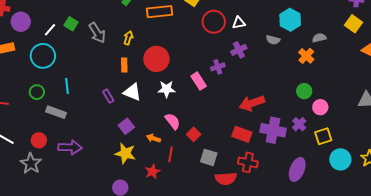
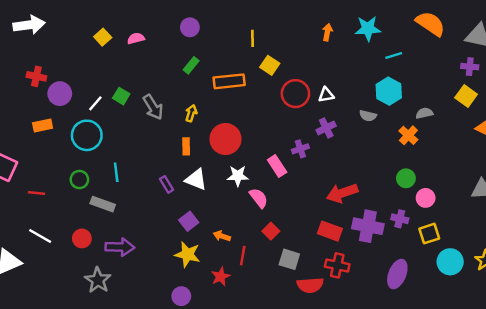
pink semicircle: (173, 121) -> (259, 198), moved
purple cross: (299, 124) -> (400, 219), turned -32
gray star: (31, 163) -> (98, 280), moved

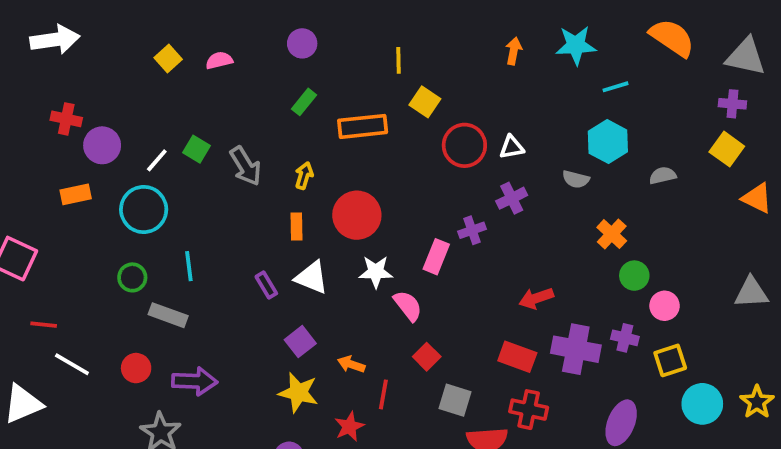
orange cross: (408, 135) -> (612, 234), moved
pink rectangle: (277, 166) -> (436, 257), turned 55
red line: (36, 193) -> (44, 325), moved
red arrow: (342, 193) -> (536, 298), size x0.7

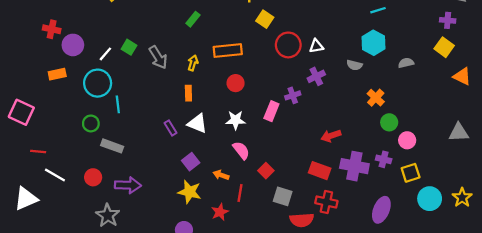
orange rectangle: (363, 126) -> (228, 51), moved
red circle: (357, 215) -> (236, 83), moved, size x0.6
cyan line: (189, 266) -> (118, 104), moved
pink semicircle: (408, 306) -> (241, 150), moved

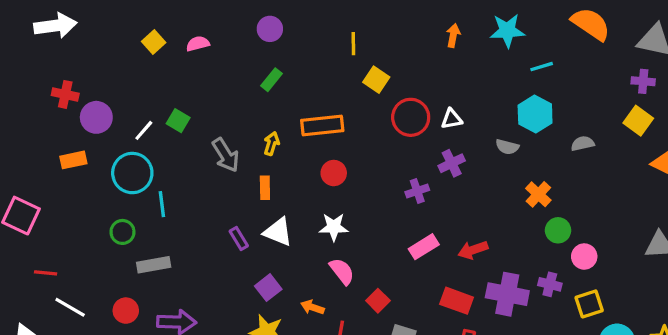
gray arrow: (158, 57) -> (226, 155), moved
pink rectangle: (271, 111) -> (424, 247), moved, turned 36
gray rectangle: (112, 146) -> (154, 265), turned -30

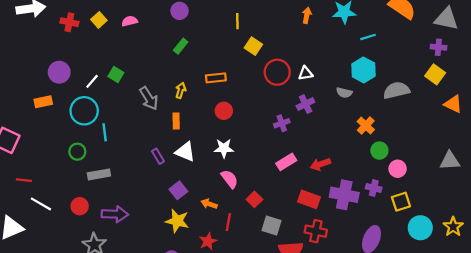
red cross: (65, 94) -> (69, 22), moved
orange rectangle: (322, 126) -> (216, 78), size x0.7
gray semicircle: (583, 144) -> (396, 90), size x1.6

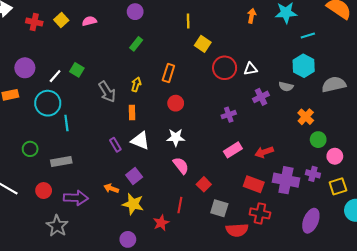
orange rectangle: (216, 78) -> (168, 73), turned -66
purple cross: (306, 104) -> (261, 97), moved
green circle: (77, 152) -> (30, 149), moved
orange arrow: (209, 204) -> (111, 188), moved

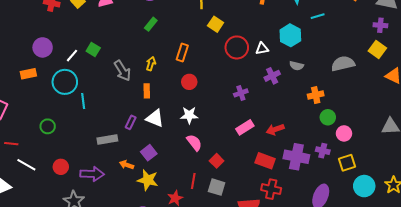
cyan hexagon: (304, 66) -> (290, 35), moved
orange cross: (306, 117) -> (316, 95), turned 35
purple rectangle: (115, 145) -> (131, 122), turned 56
gray rectangle: (61, 161) -> (107, 140), moved
gray square: (219, 208) -> (217, 187), moved

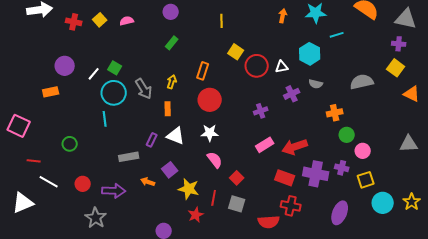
yellow square: (216, 24) -> (236, 52), moved
cyan circle: (65, 82) -> (114, 93), moved
red circle: (189, 82) -> (210, 100), size x1.5
red arrow: (275, 129) -> (295, 147), size x1.4
yellow star: (148, 180) -> (189, 189), moved

